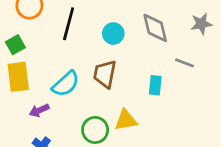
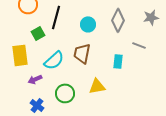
gray diamond: (155, 28) -> (118, 20), turned 40
green square: (15, 45) -> (38, 33), moved
green circle: (95, 130) -> (65, 93), moved

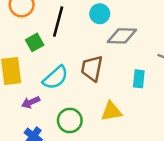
gray diamond: (118, 20) -> (122, 36), moved, turned 65
cyan circle: (88, 24) -> (100, 14), moved

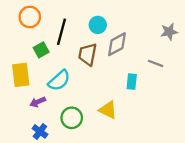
gray diamond: (122, 36) -> (117, 44), turned -30
brown trapezoid: (92, 68) -> (88, 54), moved
yellow triangle: (111, 111) -> (108, 110), turned 36

